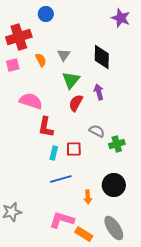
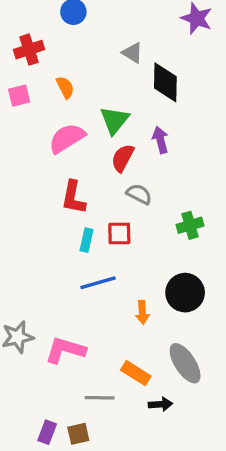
red cross: (19, 37) -> (29, 50), size x0.7
gray triangle: (64, 55) -> (133, 53), moved, turned -32
pink semicircle: (31, 101) -> (67, 138), moved, turned -50
gray semicircle: (97, 131) -> (139, 194), moved
pink L-shape: (62, 220) -> (65, 350), moved

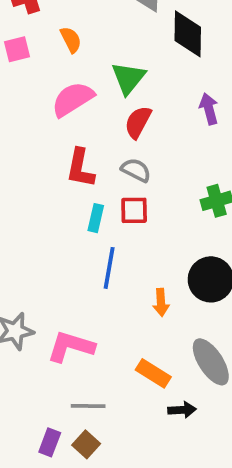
purple arrow: (160, 140) -> (209, 109), moved
gray semicircle: (139, 194) -> (136, 170), moved
blue line: (98, 283) -> (109, 268), turned -64
gray line: (100, 398) -> (88, 406), moved
brown square: (78, 434) -> (86, 444), turned -35

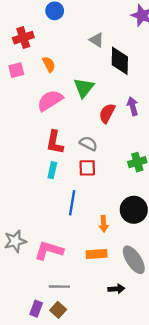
red semicircle: (138, 122) -> (107, 113), moved
cyan rectangle: (96, 218) -> (52, 170), moved
orange rectangle: (153, 373) -> (97, 254), moved, turned -36

